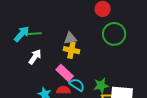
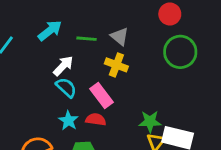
green line: (35, 34) -> (87, 39), moved
gray triangle: (70, 38) -> (120, 37), moved, turned 40
cyan semicircle: (77, 85) -> (66, 87), moved

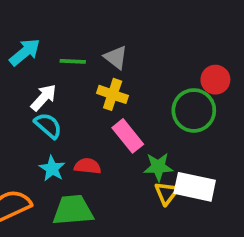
red circle: (170, 14) -> (215, 80), moved
green circle: (180, 52) -> (194, 110), moved
pink rectangle: (102, 96) -> (128, 136), moved

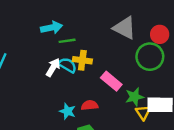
cyan arrow: (25, 52) -> (52, 28), moved, turned 40
gray triangle: (116, 57) -> (125, 28), moved, size x1.5
yellow cross: (113, 94) -> (82, 60), moved
cyan semicircle: (48, 126) -> (67, 65), moved

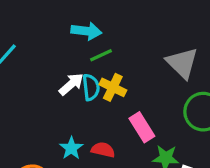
green line: (67, 41) -> (101, 55), turned -35
cyan semicircle: (67, 65) -> (91, 87), turned 36

